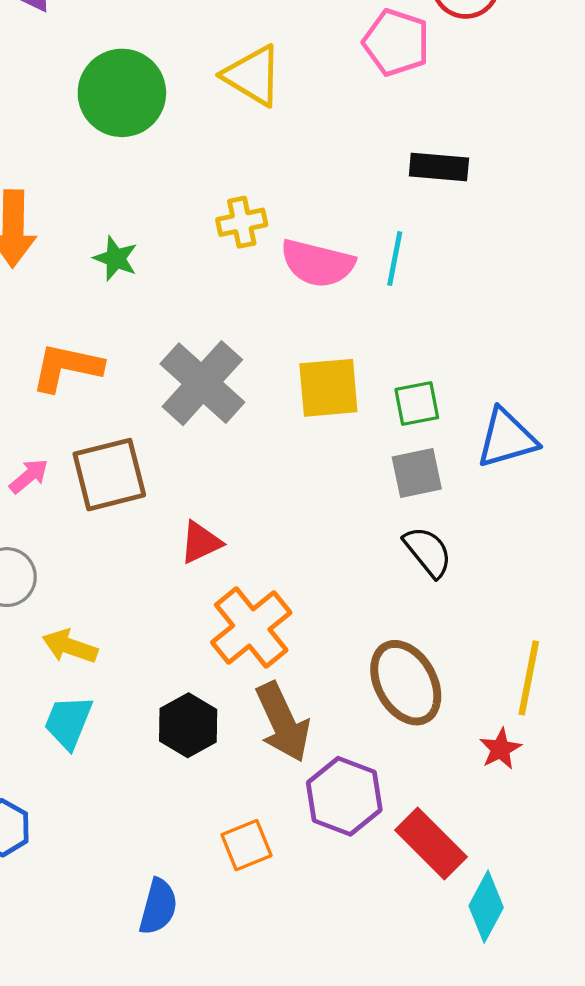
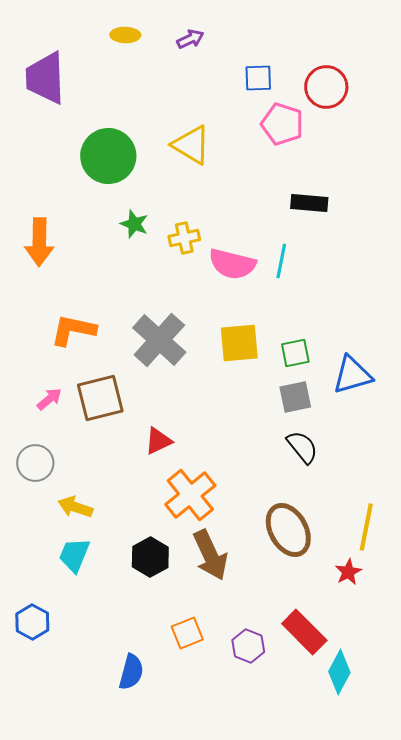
green star: (116, 258) -> (134, 224), moved
purple hexagon: (344, 796) -> (248, 646), moved, size x0.7

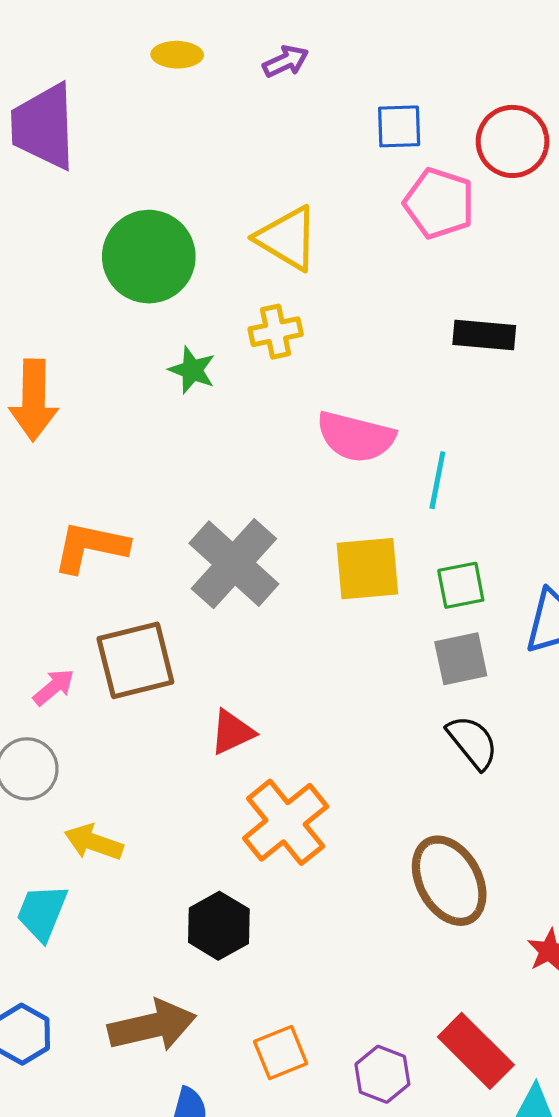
yellow cross: (184, 238) -> (276, 332), moved
cyan line: (281, 261) -> (437, 480), moved
pink arrow: (49, 399) -> (54, 687), moved
cyan trapezoid: (74, 555) -> (42, 912), moved
brown arrow: (210, 555) -> (152, 1026), moved, turned -78

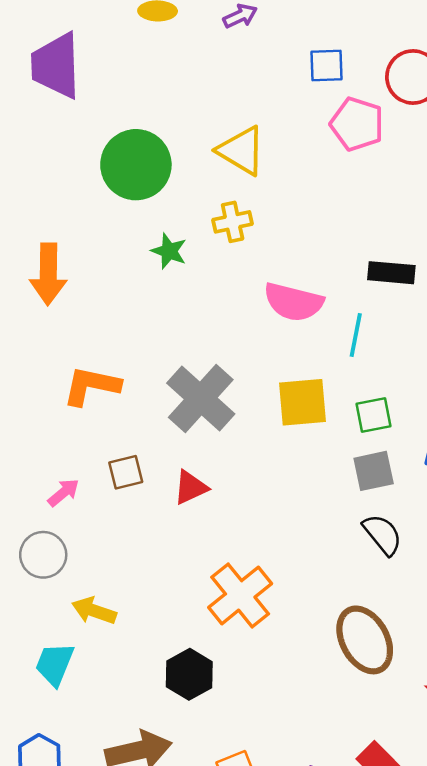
black rectangle: (484, 335) -> (391, 273), moved
brown square: (135, 660) -> (126, 472), size x0.6
red triangle: (232, 732) -> (191, 487), moved

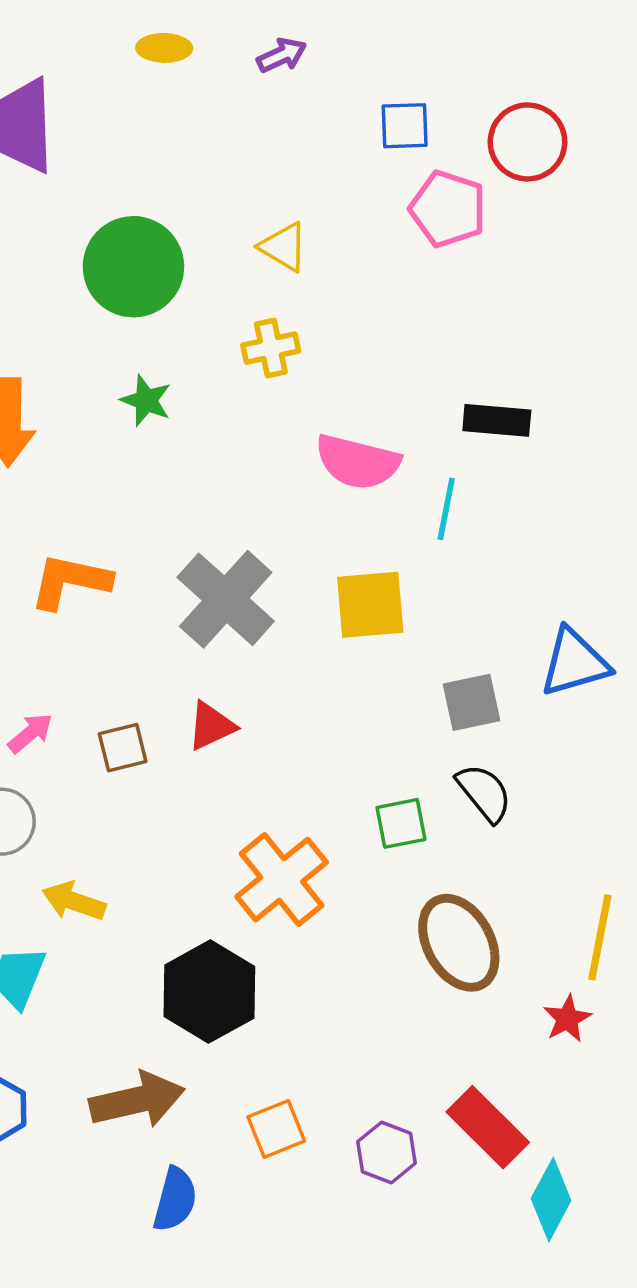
yellow triangle: (241, 151) -> (283, 247), size x0.7
green star: (169, 251) -> (146, 400), moved
green square: (374, 415) -> (401, 823), moved
brown square: (126, 472) -> (123, 748), moved
black hexagon: (189, 674) -> (209, 992), size x1.4

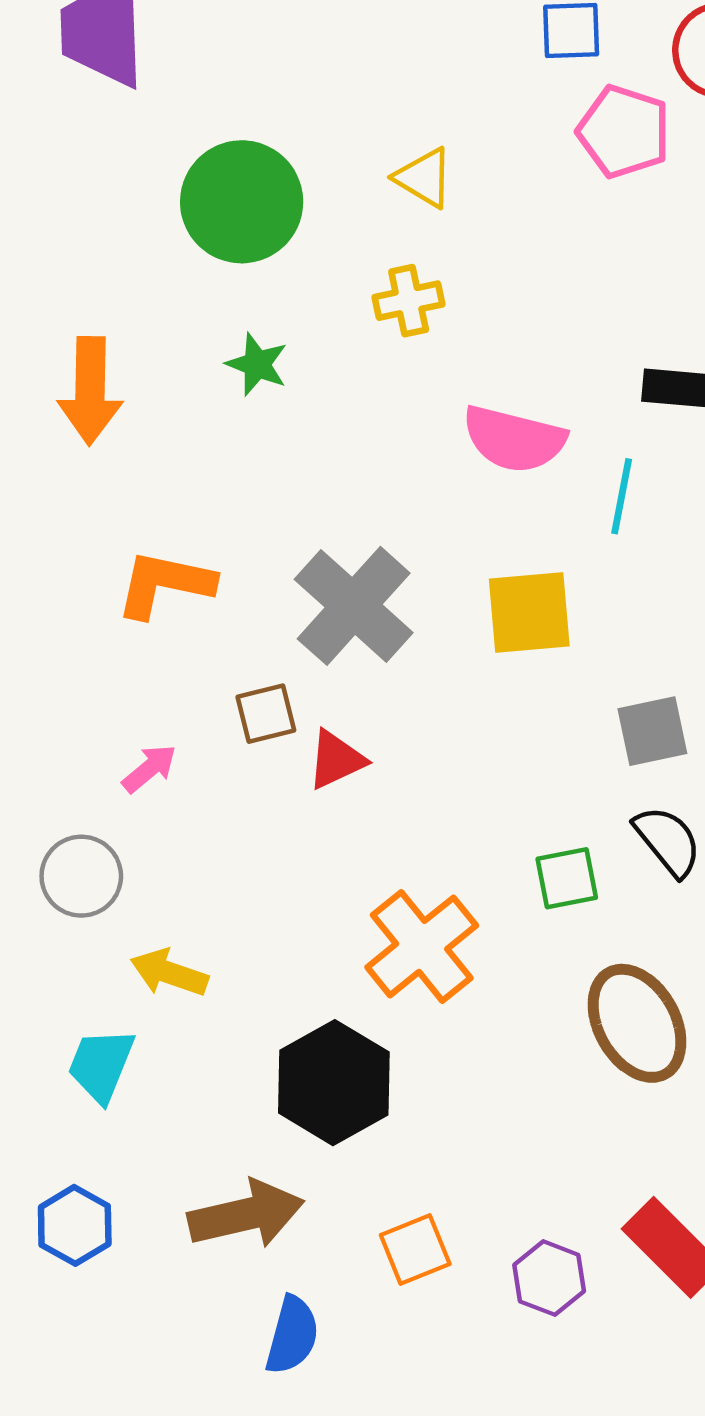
pink arrow: (30, 733) -> (149, 769), moved
brown square: (123, 748) -> (266, 714), moved

